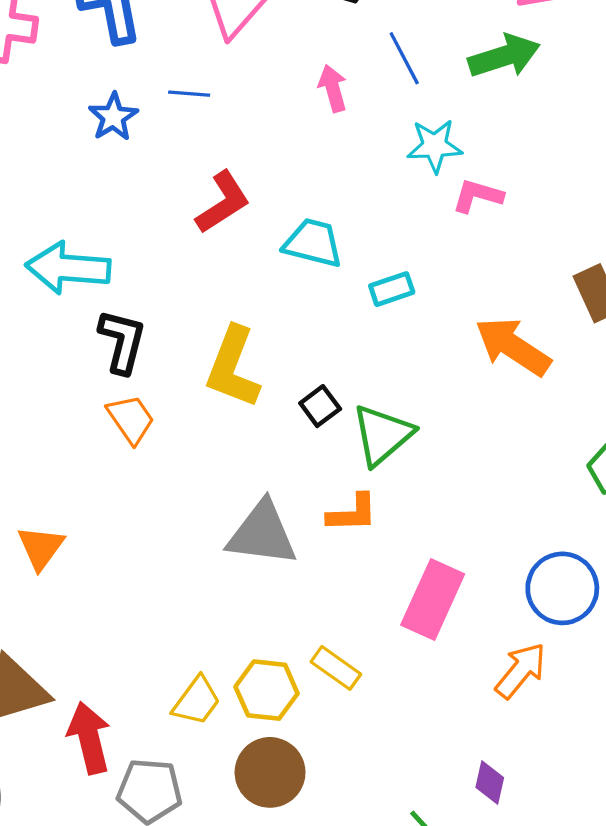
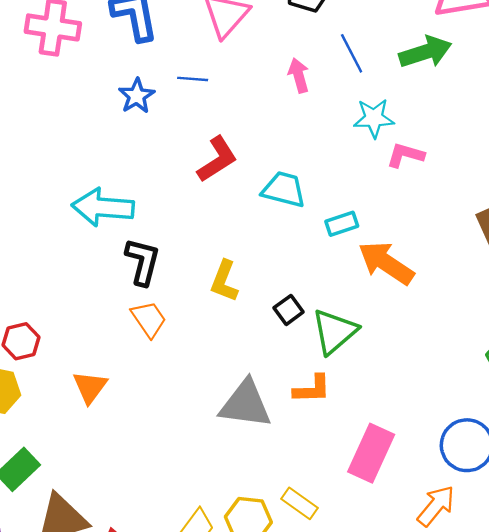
orange arrow: (513, 346) -> (386, 263), moved
yellow L-shape: (233, 367) -> (224, 281), size x0.7
orange triangle: (41, 548) -> (90, 387), moved

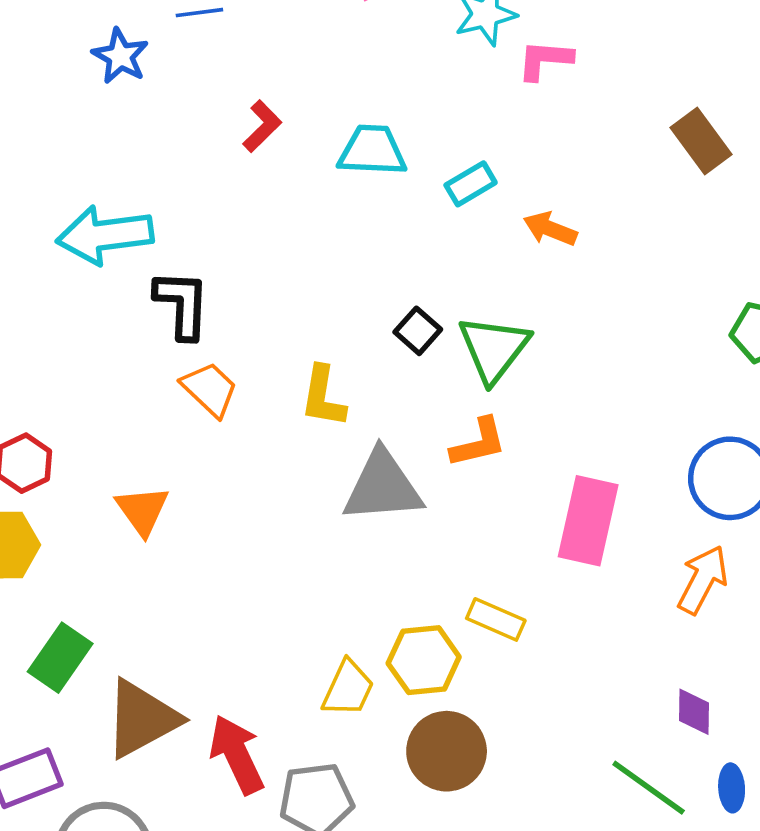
red L-shape: (217, 159) -> (262, 126), size x0.7
orange arrow: (386, 263) -> (550, 229), size x0.6
yellow L-shape: (224, 281) -> (323, 397), moved

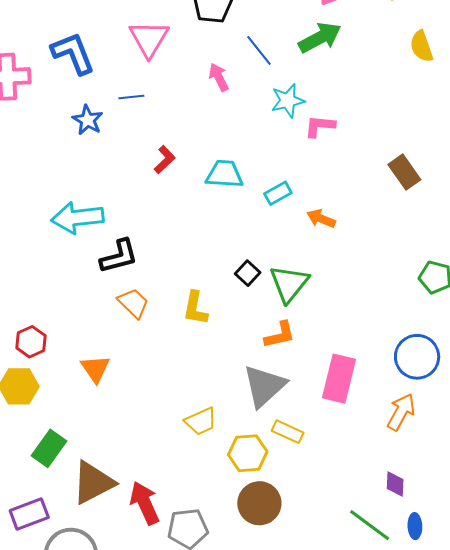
black L-shape: (182, 304) -> (119, 256), turned 72
gray triangle: (383, 487) -> (264, 386), moved, turned -39
yellow trapezoid: (348, 688) -> (201, 421), moved, turned 40

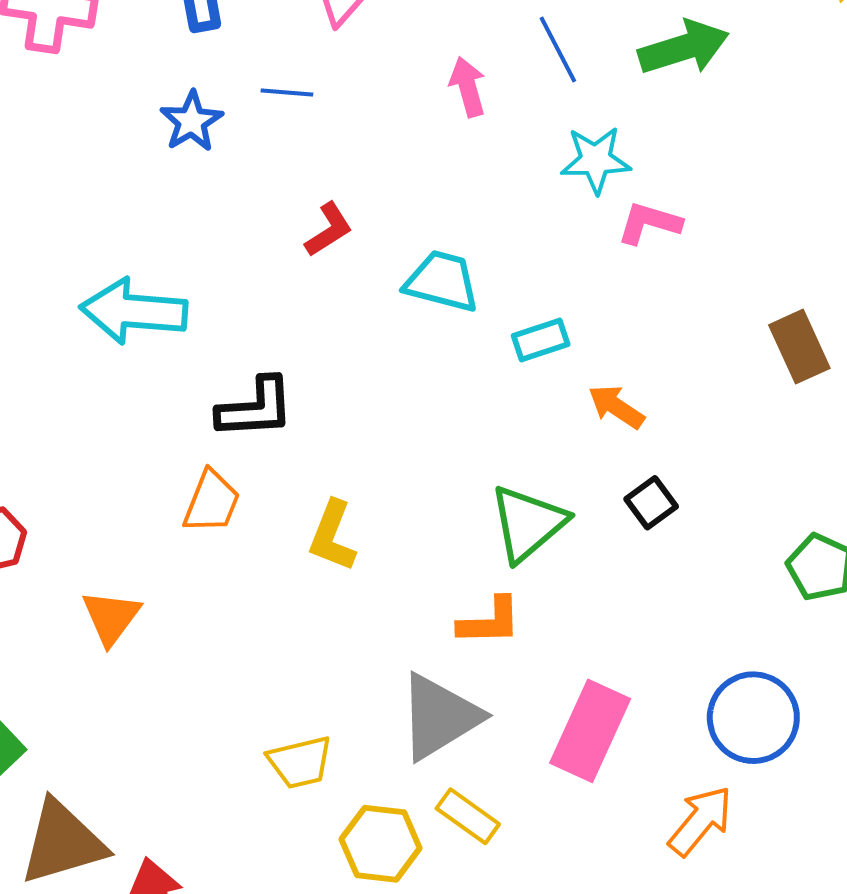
black L-shape: (119, 256) -> (256, 408), moved
black square: (248, 273) -> (651, 503), moved
orange trapezoid: (133, 303) -> (212, 502), turned 56

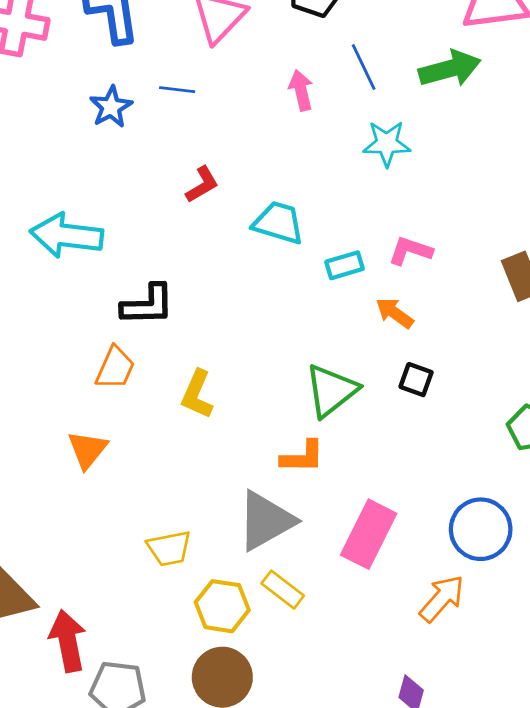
pink L-shape: (649, 223) -> (410, 251), moved
black square: (651, 503) -> (416, 380), turned -36
orange triangle: (111, 617) -> (87, 450), moved

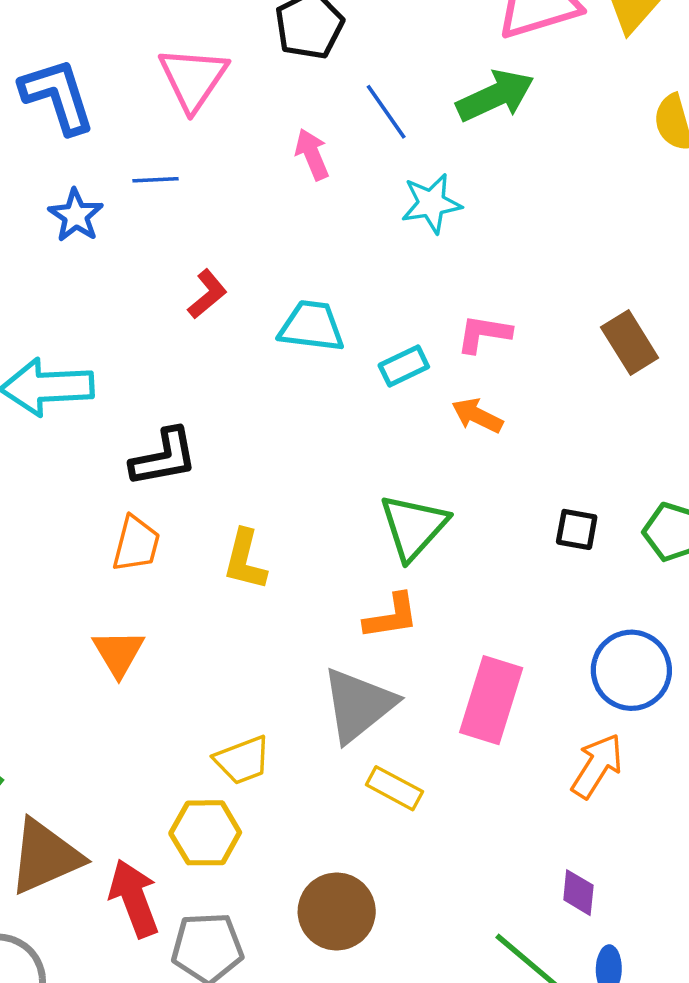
black square: (416, 380) -> (577, 529), moved
yellow hexagon: (222, 606) -> (205, 833), moved

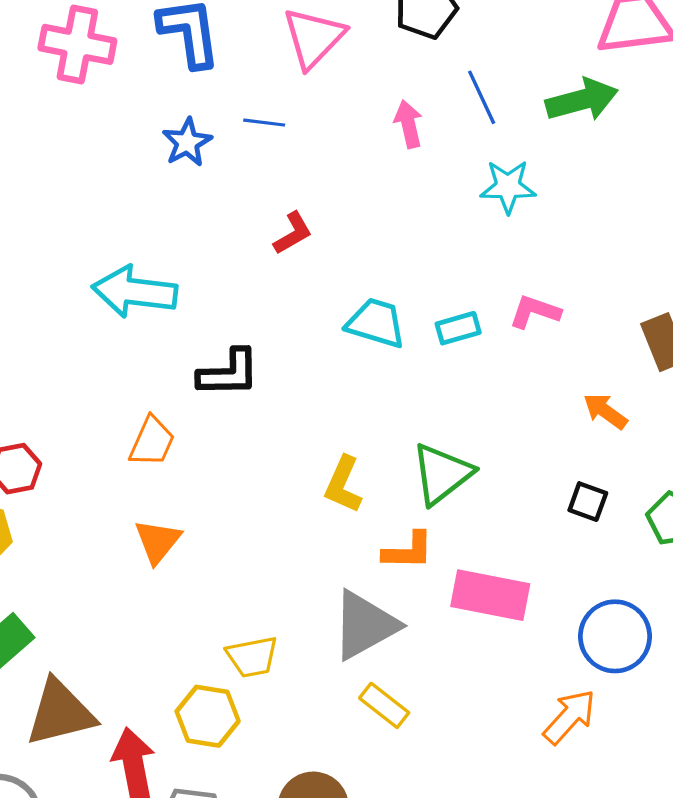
cyan trapezoid: (312, 326) -> (376, 323), moved
orange arrow: (477, 416) -> (605, 411), moved
orange trapezoid: (136, 544) -> (152, 442), moved
yellow L-shape: (245, 560) -> (343, 484), moved
pink rectangle: (491, 700) -> (490, 595), moved, turned 74

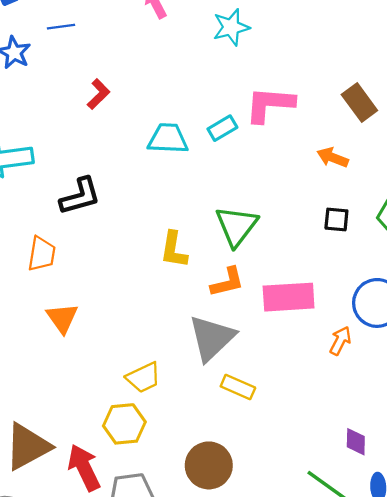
pink L-shape: (535, 312) -> (270, 104), size x1.5
orange arrow: (569, 717) -> (340, 341), moved, size x0.7

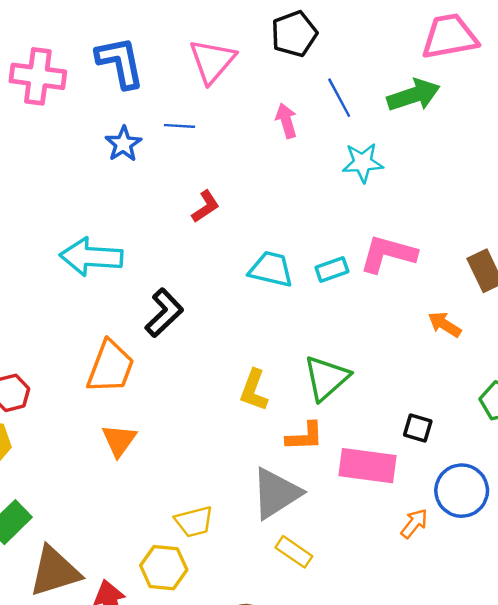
black L-shape: (80, 196) -> (164, 313), turned -39
black square: (336, 219) -> (418, 428), moved
orange trapezoid: (42, 254) -> (111, 367), size x1.4

